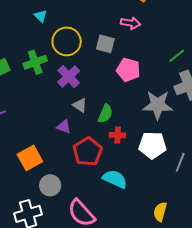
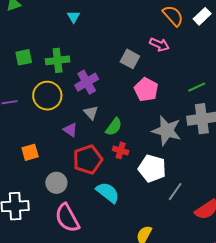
yellow circle: (67, 41) -> (47, 96), moved
orange square: (30, 158) -> (30, 152), size x0.7
gray circle: (50, 185) -> (56, 183), moved

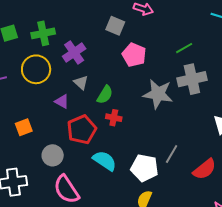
white pentagon: (152, 168) -> (145, 168), moved

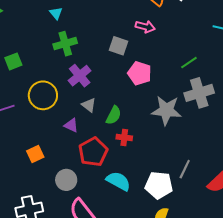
green cross: (43, 33) -> (65, 44), moved

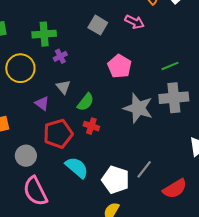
green cross: (65, 44) -> (44, 34), moved
gray square: (119, 46) -> (98, 25), moved
purple cross: (80, 76) -> (60, 56), size x0.6

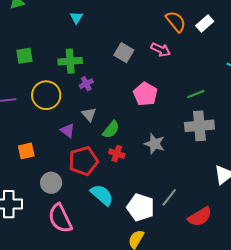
gray star: (138, 108) -> (155, 144), moved, size x0.7

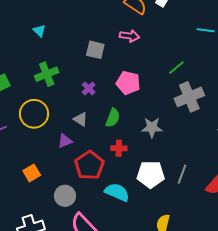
purple cross: (86, 84) -> (89, 88), moved
green semicircle: (111, 130) -> (113, 118), moved
purple triangle: (67, 131) -> (65, 141), turned -42
white pentagon: (141, 207) -> (151, 174), moved

